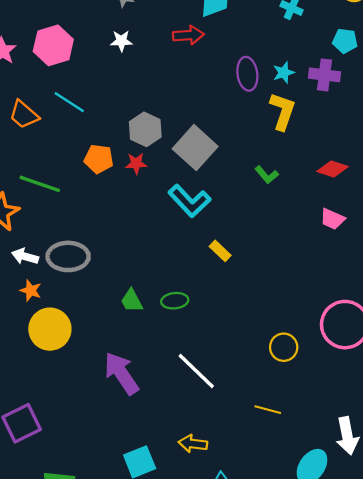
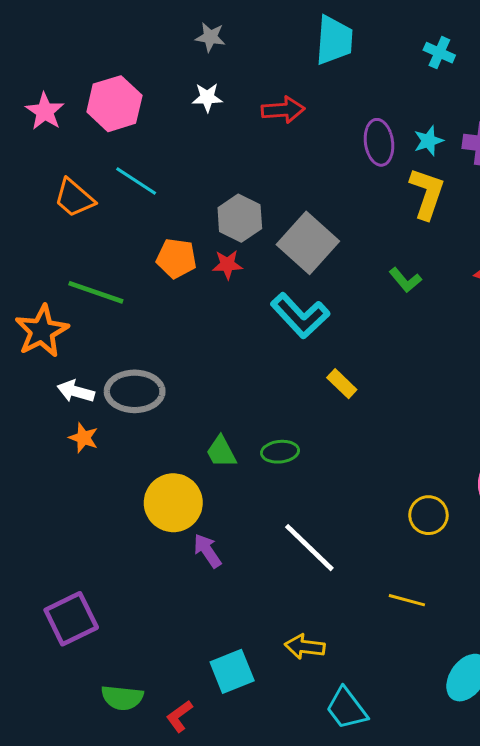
red arrow: (188, 35) -> (283, 110), moved
yellow circle: (50, 329) -> (173, 503), moved
purple arrow: (121, 373) -> (207, 551), size x0.6

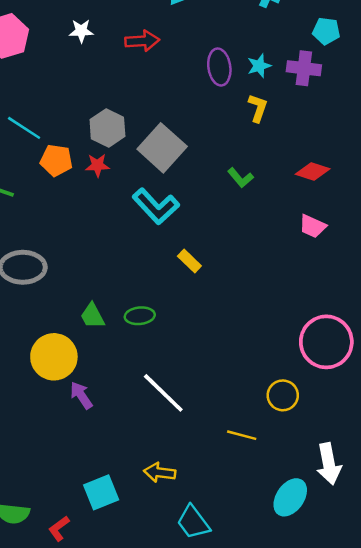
cyan line: (136, 181) -> (24, 128), moved
yellow L-shape: (427, 193) -> (258, 108), size x0.7
yellow circle: (428, 515) -> (283, 395), moved

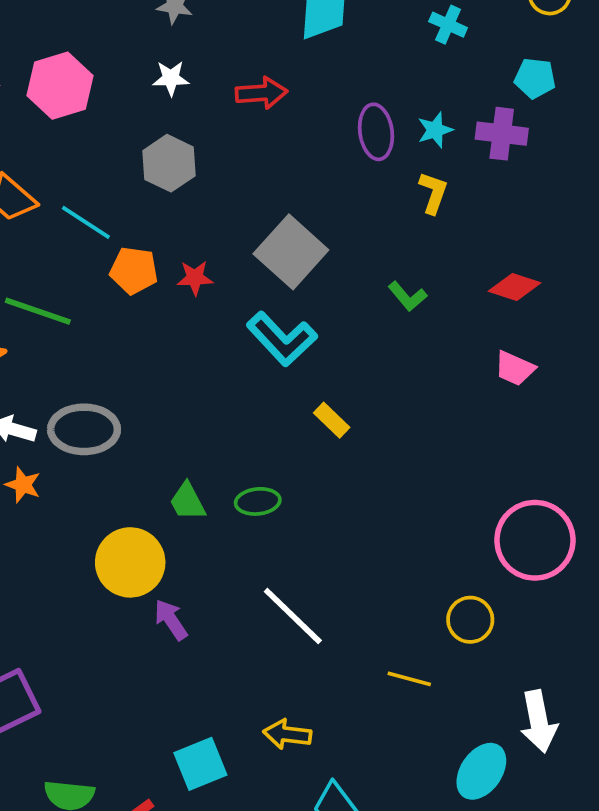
gray hexagon: (107, 128) -> (169, 163), moved

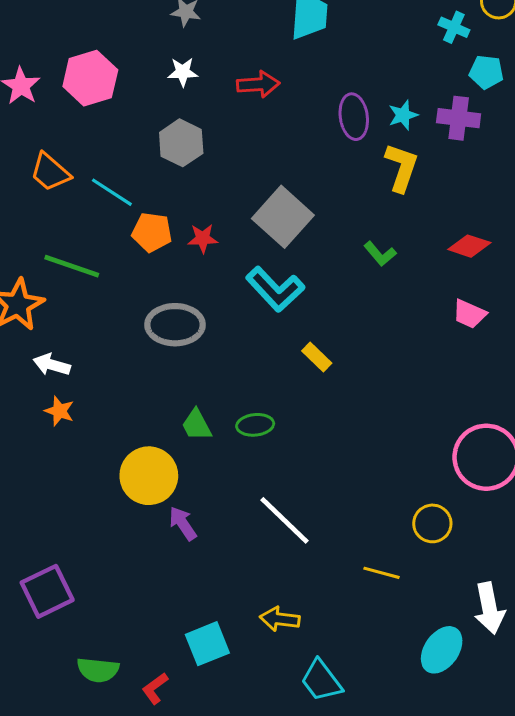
cyan cross: (448, 25) -> (454, 27), moved
yellow L-shape: (433, 193) -> (402, 168), size x1.4
gray ellipse: (84, 429) -> (175, 325), moved

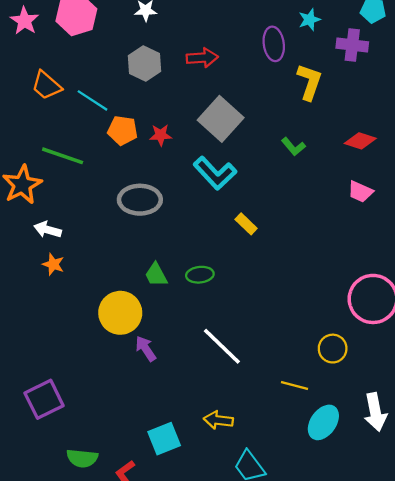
red arrow: (258, 84) -> (202, 58), moved
cyan star: (403, 115) -> (310, 20), moved
cyan ellipse: (442, 650) -> (323, 422), moved

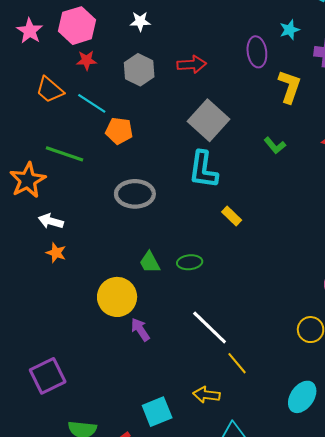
red star: (161, 135) -> (87, 60), moved
cyan L-shape: (215, 173) -> (203, 170), turned 51
yellow line: (295, 385) -> (237, 363), moved, turned 35

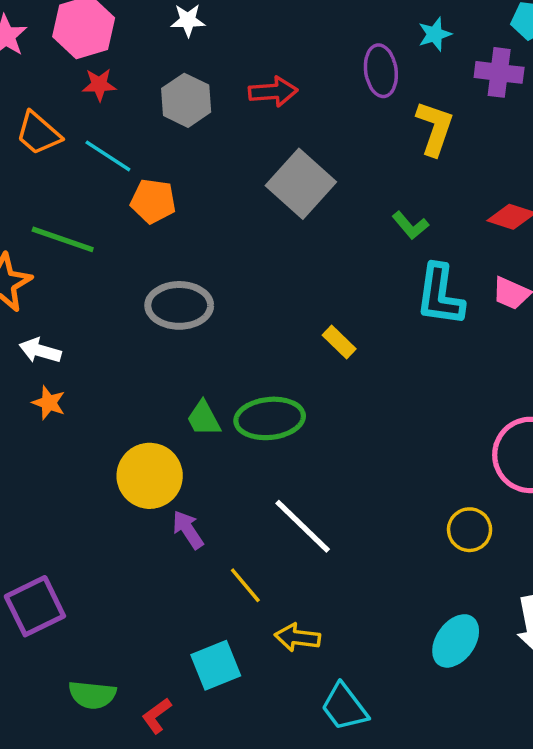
cyan L-shape: (203, 170) -> (440, 295), moved
green ellipse: (190, 262) -> (270, 418), size x1.6
yellow line: (237, 363) -> (245, 585), moved

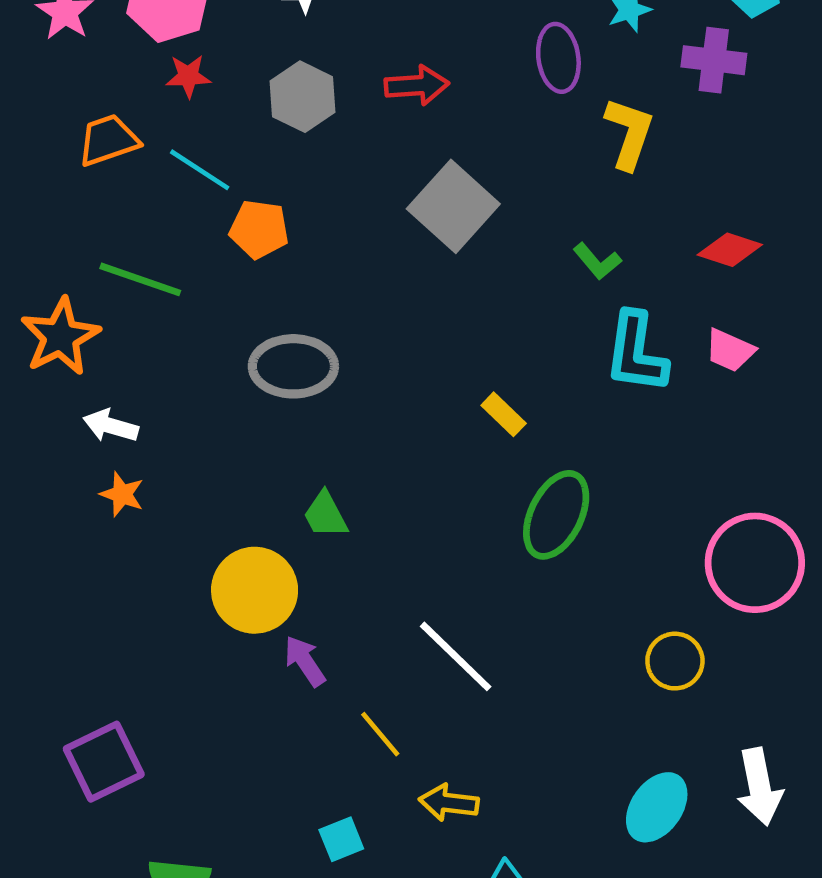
orange trapezoid: (38, 133) -> (108, 140), turned 120
green ellipse: (270, 418) -> (556, 515), moved, turned -58
cyan square: (216, 665) -> (341, 839), size x0.7

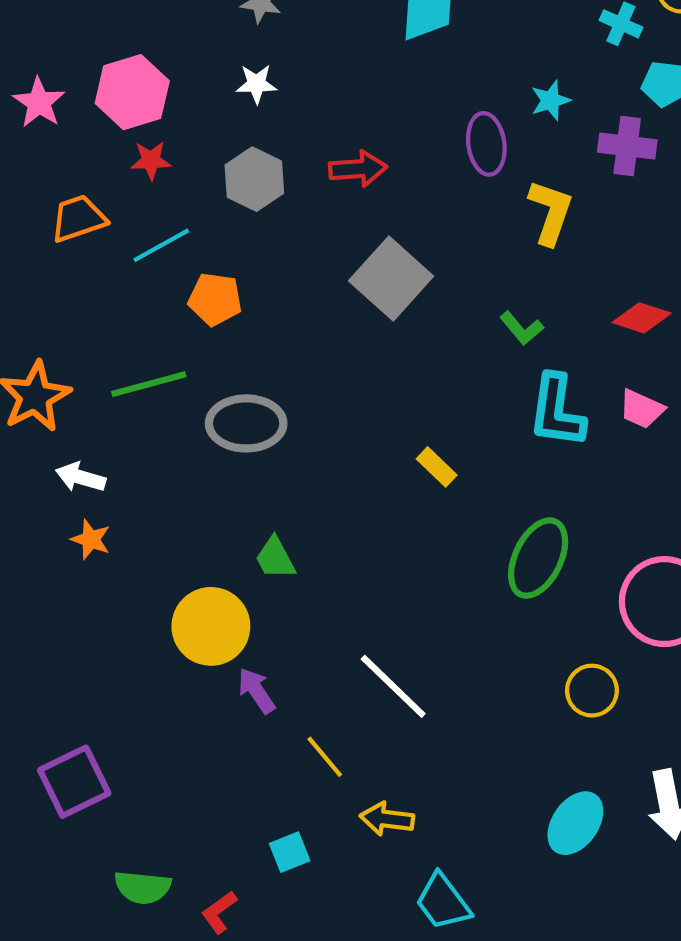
cyan line: (200, 170) -> (161, 245), turned -62
green line: (140, 279) -> (149, 384), moved, turned -34
green ellipse: (556, 515) -> (538, 558), moved

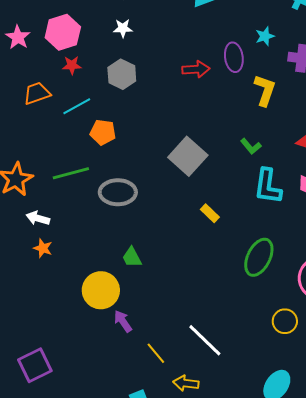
red arrow: (358, 169) -> (196, 69), moved
gray square: (391, 278) -> (188, 156), moved
white line: (393, 686) -> (205, 340), moved

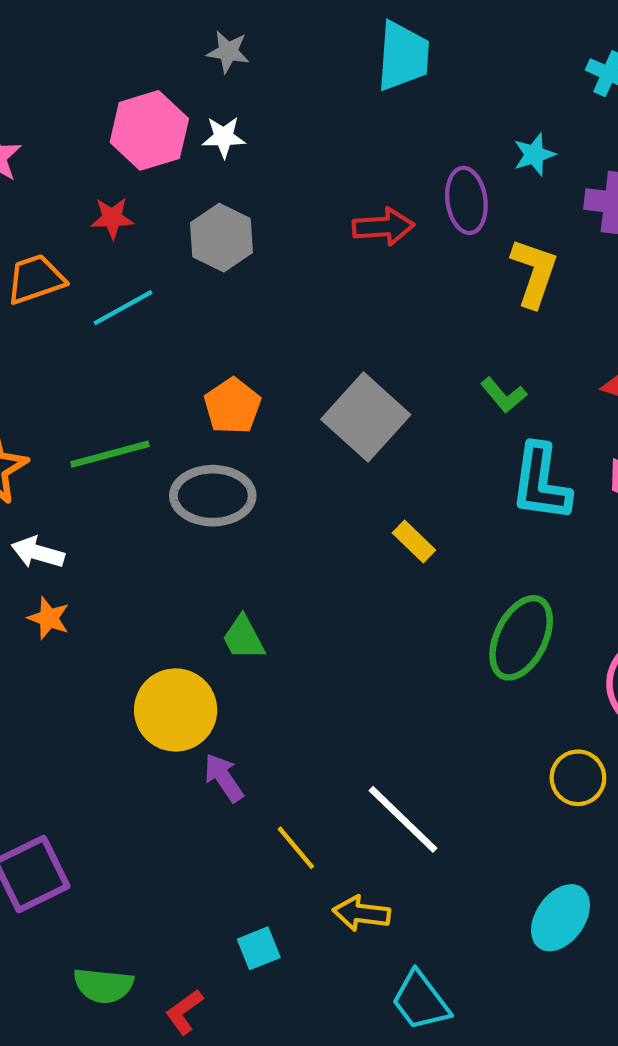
pink hexagon: (63, 32) -> (149, 130), moved
orange pentagon: (103, 132) -> (232, 406), moved, turned 30

